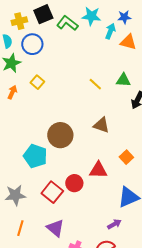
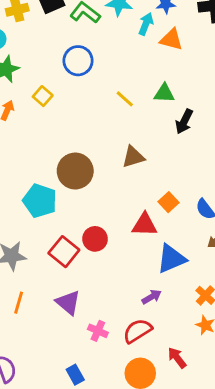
blue circle: (32, 44) -> (78, 61), moved
brown triangle: (101, 125) -> (133, 157), turned -36
red triangle: (98, 170) -> (144, 225), moved

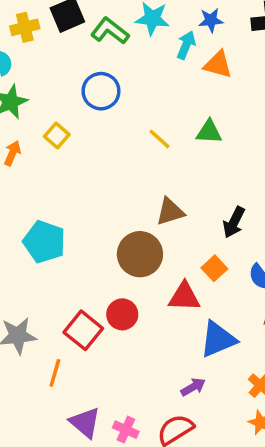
black arrow: (184, 122) -> (234, 222), moved
brown circle: (75, 171) -> (140, 254), moved
cyan pentagon: (40, 201) -> (44, 242), moved
orange line: (19, 303) -> (55, 373), moved
purple triangle: (68, 303) -> (85, 422), moved

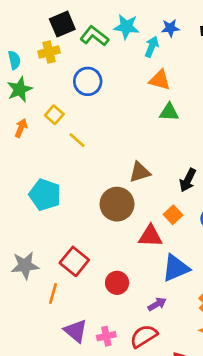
yellow cross: (25, 27) -> (49, 52), moved
orange triangle: (218, 65) -> (160, 80), moved
yellow line: (159, 139) -> (77, 140), moved
red circle: (122, 314) -> (117, 283), moved
pink cross: (126, 430) -> (106, 336), turned -36

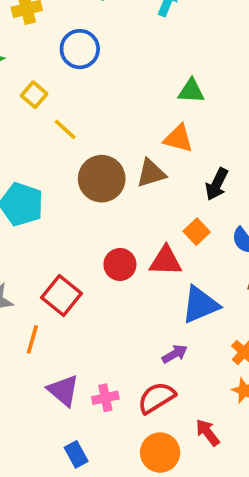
orange triangle: (160, 80) -> (178, 139), moved
brown circle: (117, 204) -> (102, 179), moved
red circle: (117, 283) -> (120, 264), moved

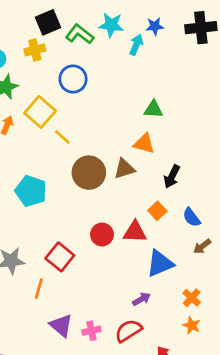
yellow square: (34, 95) -> (40, 112), size x1.6

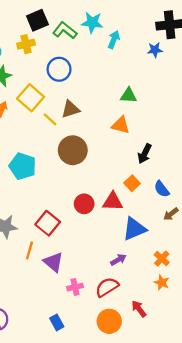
blue star: (155, 26) -> (155, 50), moved
brown triangle: (124, 169) -> (70, 109), moved
purple triangle: (61, 325) -> (53, 262), moved

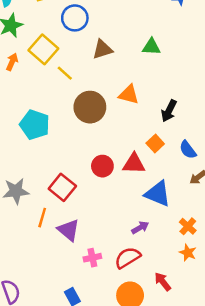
brown triangle: (70, 109) -> (102, 49), moved
orange triangle: (121, 125) -> (129, 95), moved
blue triangle: (134, 229) -> (158, 194), turned 45

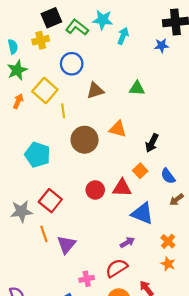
yellow line: (65, 73) -> (63, 111), turned 40
red square: (62, 187) -> (50, 201), moved
orange line: (42, 218) -> (44, 234), turned -35
purple triangle: (69, 230) -> (66, 245), turned 30
pink cross: (92, 258) -> (87, 279), moved

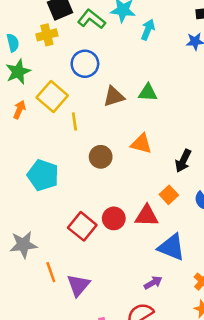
green triangle: (137, 88) -> (148, 93), moved
brown circle: (85, 140) -> (101, 157), size x0.7
red square: (50, 201) -> (82, 226), moved

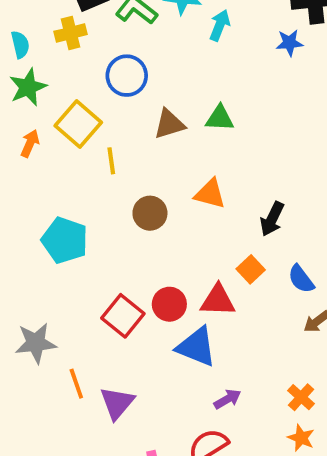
blue triangle: (171, 247) -> (196, 347), moved

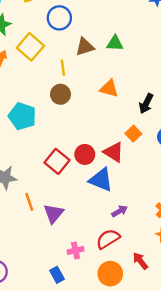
yellow line: (111, 161) -> (63, 68), moved
brown circle: (150, 213) -> (60, 94), moved
red triangle: (218, 300) -> (114, 152), turned 30

